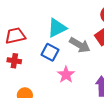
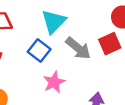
cyan triangle: (57, 28) -> (54, 22), turned -30

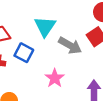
blue square: (39, 50) -> (24, 53), moved

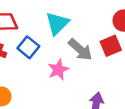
pink star: (55, 78) -> (58, 70), moved

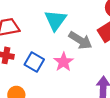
blue square: (28, 47) -> (34, 62), moved

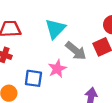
blue square: (34, 62) -> (33, 78), moved, turned -30

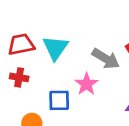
cyan triangle: (55, 29) -> (55, 48), moved

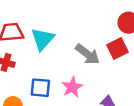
pink star: (86, 84) -> (72, 87), moved

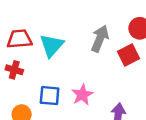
gray arrow: (88, 54) -> (100, 39), moved, turned -105

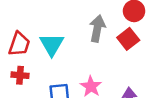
red trapezoid: (20, 39) -> (19, 44), turned 125

